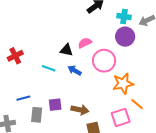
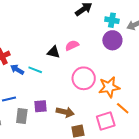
pink circle: (104, 61) -> (84, 78), moved
blue arrow: (75, 70) -> (17, 70), moved

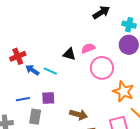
pink circle: (84, 78) -> (102, 68), moved
orange star: (109, 87) -> (123, 91), turned 30
purple square: (41, 106) -> (48, 98), moved

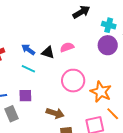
pink circle: (102, 68) -> (73, 81), moved
blue arrow: (32, 70) -> (28, 50), moved
gray rectangle: (35, 117) -> (12, 114), turned -35

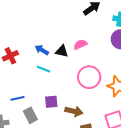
purple square: (25, 96) -> (51, 102), moved

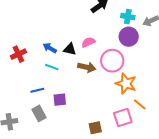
pink circle: (89, 77) -> (112, 61), moved
blue line: (18, 98) -> (37, 90), moved
brown arrow: (74, 111) -> (87, 67), moved

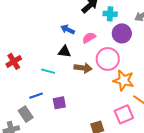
cyan cross: (128, 17) -> (110, 14), moved
pink semicircle: (88, 42) -> (89, 38), moved
blue arrow: (50, 48) -> (68, 29), moved
gray rectangle: (39, 113) -> (26, 114), moved

